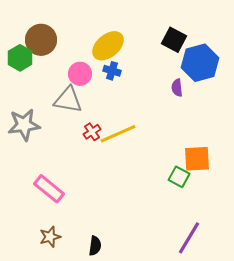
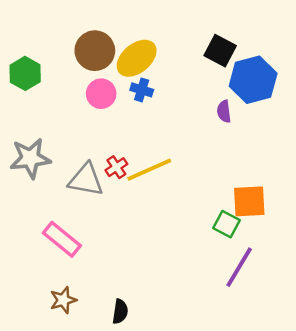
brown circle: (41, 40) -> (95, 51), moved
gray triangle: (68, 100) -> (86, 180), moved
purple line: (189, 238) -> (239, 267), moved

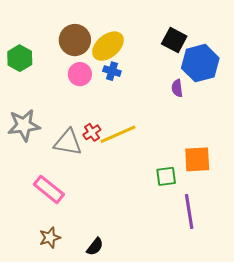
green square: (226, 224) -> (166, 176), moved, turned -35
purple line: (239, 267) -> (189, 212), turned -40
black semicircle: (120, 311) -> (95, 247), turned 30

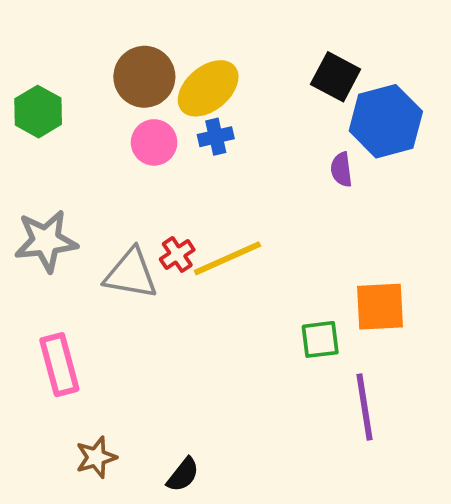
blue cross: (112, 71) -> (216, 137), turned -30
pink rectangle: (49, 189) -> (59, 365), moved, turned 36

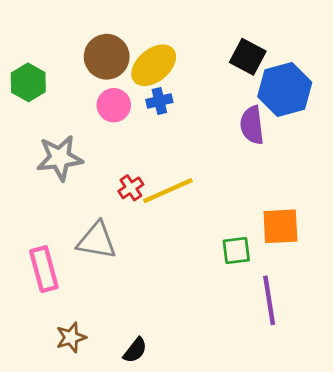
purple semicircle: (341, 169) -> (252, 125), size x1.5
gray star: (46, 241) -> (60, 158), moved
gray triangle: (131, 274) -> (97, 241), moved

